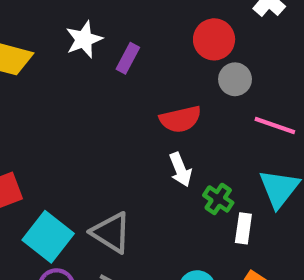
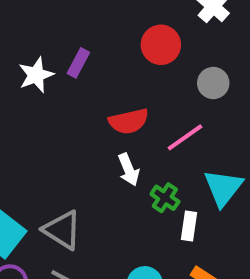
white star: (84, 39) -> (36, 75), moved
gray circle: (235, 79) -> (213, 83), moved
pink line: (275, 125) -> (185, 137), moved, turned -54

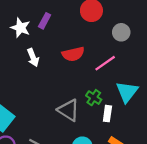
white star: (36, 75) -> (20, 28), turned -30
white arrow: (129, 170) -> (33, 57), moved
gray triangle: (62, 230) -> (69, 110), moved

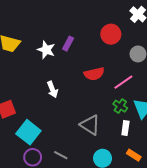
white arrow: (33, 57) -> (52, 89), moved
green cross: (94, 98) -> (120, 106), moved

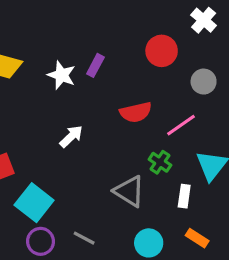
white arrow: (52, 89) -> (71, 136), turned -112
green cross: (120, 106) -> (160, 162), moved

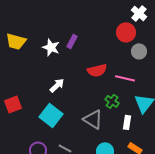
red circle: (162, 51) -> (126, 32), moved
pink line: (181, 125) -> (125, 78), turned 48
cyan square: (34, 203) -> (51, 115), moved

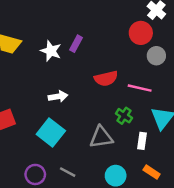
white arrow: (57, 85) -> (58, 96), turned 35
gray triangle: (93, 119) -> (101, 137), turned -40

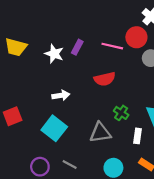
pink line: (140, 88) -> (112, 46), moved

